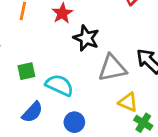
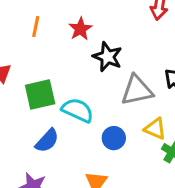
green square: (26, 71) -> (40, 94), size x1.5
blue circle: (74, 122) -> (114, 138), moved

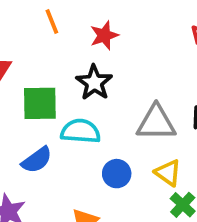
orange line: (36, 27) -> (52, 22), turned -45
black star: (107, 57) -> (94, 83), moved
cyan semicircle: (78, 110) -> (81, 131), turned -32

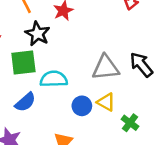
black star: (94, 83) -> (37, 34), moved
yellow triangle: (168, 173) -> (106, 102), moved

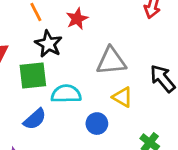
gray triangle: (106, 68) -> (111, 61), moved
yellow triangle: (106, 102) -> (123, 97), moved

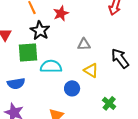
gray triangle: (111, 61) -> (84, 44), size x0.6
blue semicircle: (35, 119) -> (16, 84), moved, turned 30

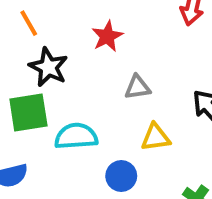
red star: (61, 13) -> (107, 36), moved
yellow triangle: (91, 70) -> (156, 137), turned -35

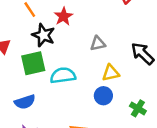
red star: (107, 36) -> (63, 16), moved
blue circle: (121, 176) -> (103, 96), moved

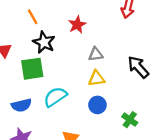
red star: (63, 16) -> (77, 25), moved
yellow triangle: (111, 73) -> (96, 78), moved
cyan semicircle: (63, 76) -> (55, 97), moved, turned -30

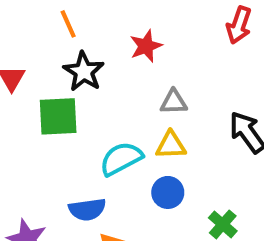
cyan semicircle: (55, 97) -> (121, 159), moved
blue semicircle: (21, 105) -> (87, 209), moved

